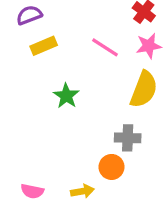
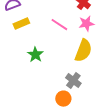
gray cross: (128, 138) -> (73, 81), turned 35

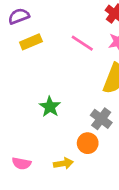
green star: (35, 55) -> (50, 107), moved

